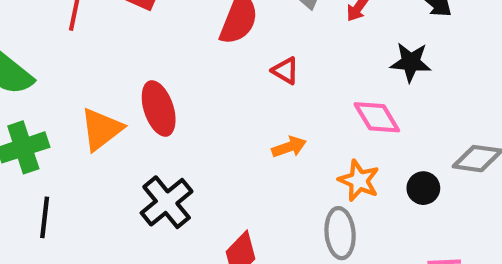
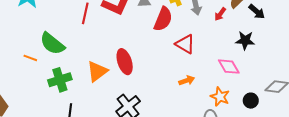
red triangle: (285, 71) -> (185, 44), size x1.5

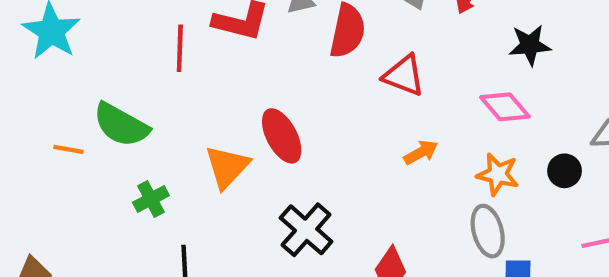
orange line: (30, 58) -> (68, 149), moved
green cross: (60, 80) -> (151, 199), size x0.7

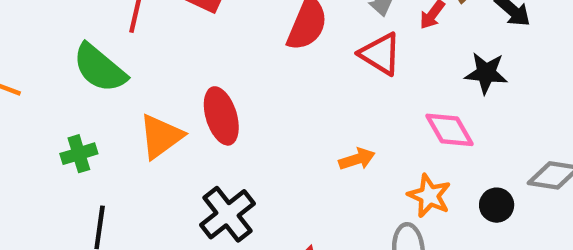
red triangle: (404, 75) -> (380, 54), moved
green semicircle: (121, 125) -> (100, 68), moved

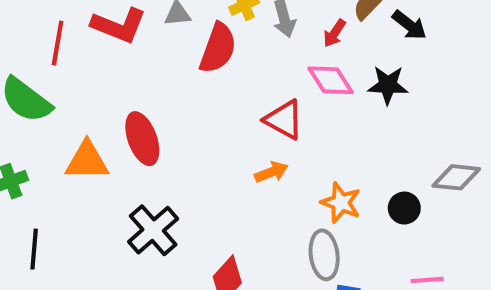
red triangle: (380, 54) -> (284, 120), moved
pink diamond: (449, 130) -> (331, 80), moved
orange triangle: (161, 136) -> (87, 161), turned 39

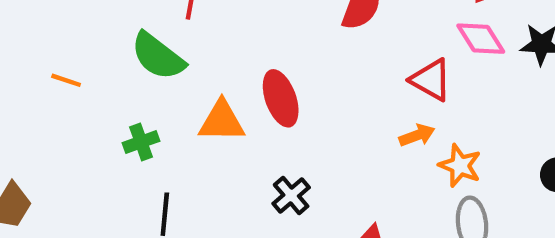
orange star: (341, 203) -> (460, 166), moved
black cross: (153, 230) -> (291, 195), size x0.7

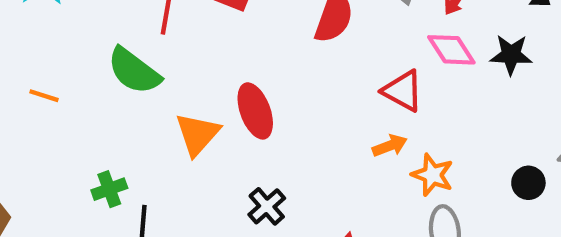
orange triangle: (222, 121) -> (198, 134), turned -48
green cross: (141, 142) -> (109, 189), moved

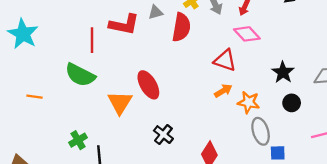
black star: (511, 55) -> (283, 72), moved, turned -30
black circle: (528, 183) -> (292, 103), moved

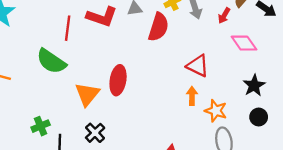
pink diamond: (247, 34) -> (244, 43), moved
red ellipse: (148, 85) -> (118, 80), turned 32
orange arrow: (223, 91) -> (192, 96), turned -66
black cross: (163, 135) -> (95, 133), moved

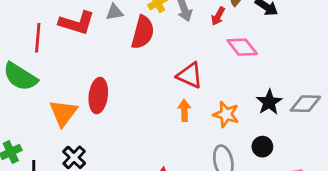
black star: (254, 85) -> (269, 102), moved
orange star: (216, 111) -> (226, 114), moved
black circle: (259, 117) -> (262, 147), moved

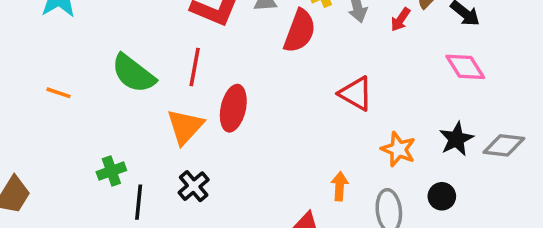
red line: (38, 38) -> (195, 67), moved
pink diamond: (242, 47) -> (465, 67), moved
orange arrow: (184, 110) -> (340, 186), moved

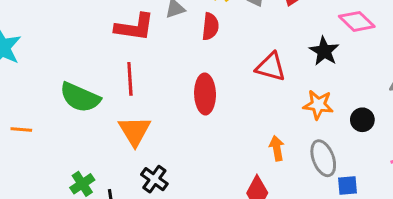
red semicircle: (300, 31) -> (210, 27), size x0.7
red ellipse: (233, 108) -> (205, 94), moved
black star: (456, 139) -> (324, 51), moved
black circle: (442, 196) -> (362, 120), moved

